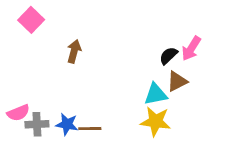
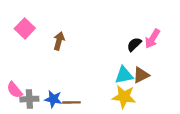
pink square: (31, 20) -> (25, 28), moved
brown triangle: (177, 81) -> (141, 75), moved
pink semicircle: (18, 113) -> (15, 90), turned 72

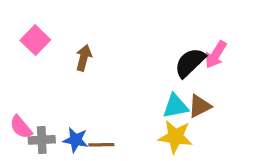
black semicircle: (134, 44) -> (190, 63), size x1.5

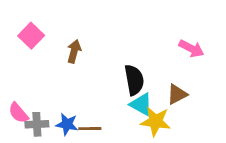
pink arrow: (216, 55) -> (191, 48), turned -95
black semicircle: (190, 63) -> (134, 80), moved, turned 124
cyan triangle: (175, 106) -> (141, 104), moved, turned 40

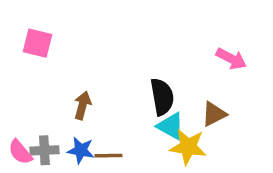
pink square: (31, 36) -> (38, 43), turned -30
brown arrow: (74, 51) -> (82, 105), moved
pink semicircle: (18, 113) -> (20, 152), moved

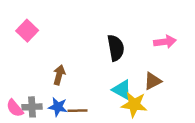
pink square: (38, 43) -> (27, 31), turned 30
pink arrow: (231, 59) -> (165, 42), turned -35
black semicircle: (162, 97) -> (116, 48), moved

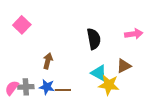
pink semicircle: (15, 108) -> (12, 88), turned 77

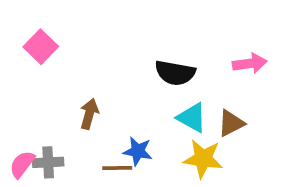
black semicircle: (94, 39) -> (175, 73), turned 110
cyan triangle: (99, 73) -> (192, 118), moved
blue star: (47, 87) -> (138, 151), moved

